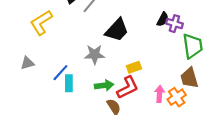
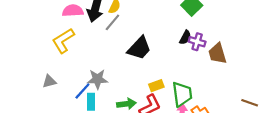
green trapezoid: (193, 46) -> (182, 94), moved
gray star: (95, 54) -> (97, 79), moved
brown trapezoid: (189, 78) -> (217, 53), moved

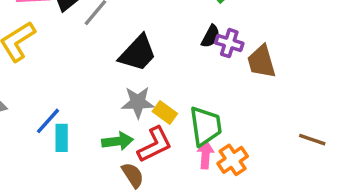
gray star: (97, 79) -> (138, 102), moved
yellow rectangle: (156, 86) -> (165, 112), turned 56

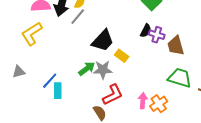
yellow rectangle: (165, 112) -> (122, 56), moved
green trapezoid: (206, 126) -> (180, 78), moved, turned -65
green arrow: (117, 141) -> (87, 69), moved, turned -30

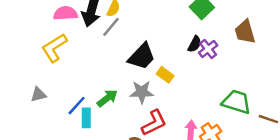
purple cross: (157, 35) -> (208, 49), turned 35
brown trapezoid: (176, 46) -> (245, 32), moved
green arrow: (87, 69) -> (107, 98), moved

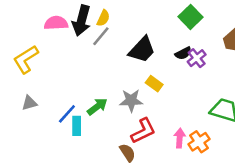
black semicircle: (195, 44) -> (183, 53), turned 35
yellow L-shape: (54, 48) -> (26, 59), moved
black trapezoid: (142, 56) -> (142, 50), moved

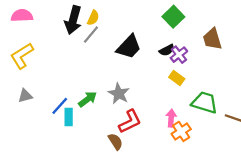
pink semicircle: (56, 23) -> (22, 16), moved
yellow rectangle: (154, 84) -> (177, 78), moved
gray star: (131, 101) -> (119, 94), turned 30
pink arrow: (180, 138) -> (171, 118), moved

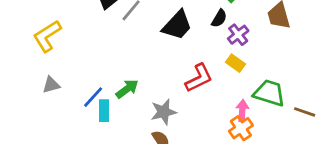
black semicircle: (167, 50) -> (219, 18), moved, turned -32
gray star: (119, 94) -> (164, 112), moved, turned 30
pink arrow: (171, 118) -> (242, 111), moved
red L-shape: (130, 121) -> (199, 78), moved

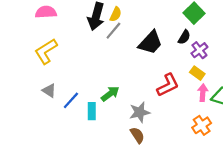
gray triangle: (51, 85) -> (49, 91), turned 48
blue line: (93, 97) -> (71, 100), moved
pink arrow: (242, 111) -> (203, 93), moved

